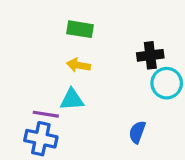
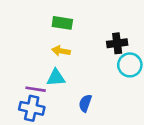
blue semicircle: (137, 132) -> (85, 103), moved

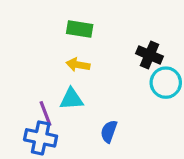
black cross: (117, 43) -> (150, 55), turned 30
purple line: (36, 89) -> (45, 114), turned 60

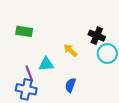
green rectangle: (80, 29) -> (24, 31), moved
yellow arrow: (78, 65) -> (70, 50), moved, turned 32

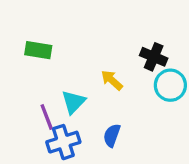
cyan triangle: (46, 64) -> (73, 102), turned -42
blue cross: (26, 89) -> (63, 142), moved, turned -30

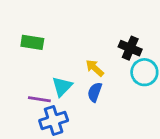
purple line: (47, 117) -> (39, 99), turned -60
blue semicircle: (112, 135) -> (95, 92), moved

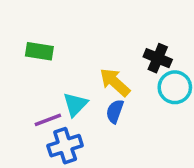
yellow arrow: (95, 68) -> (115, 82), size x1.4
purple line: (39, 99) -> (48, 120), turned -30

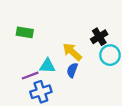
black cross: (158, 58) -> (99, 37), turned 35
cyan triangle: (75, 104) -> (47, 66), turned 49

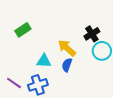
green rectangle: (25, 32) -> (23, 30), turned -42
purple line: (30, 76) -> (14, 83), moved, turned 56

